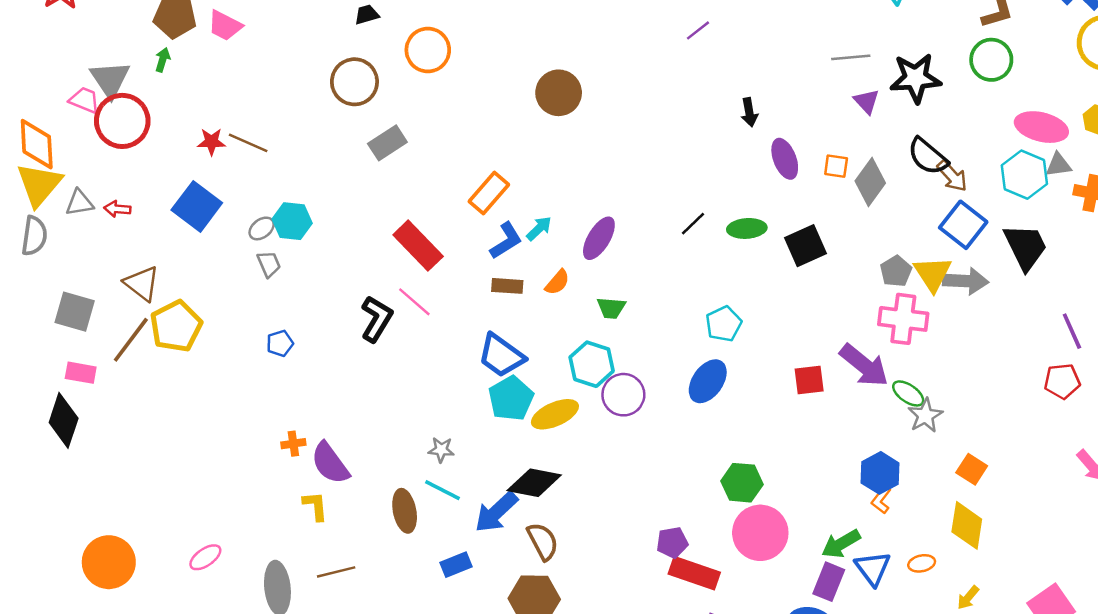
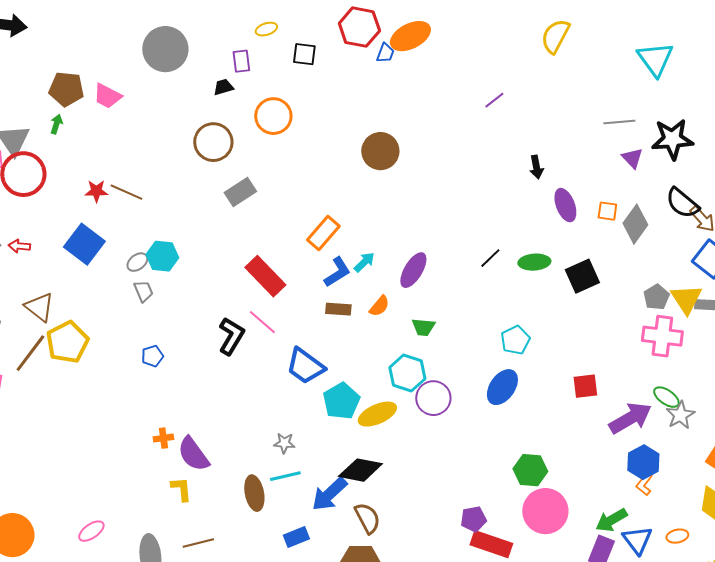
blue trapezoid: (501, 356) -> (305, 366), moved
purple arrow: (864, 365) -> (630, 418), moved, turned -69
cyan line: (442, 490) -> (285, 476), turned -40

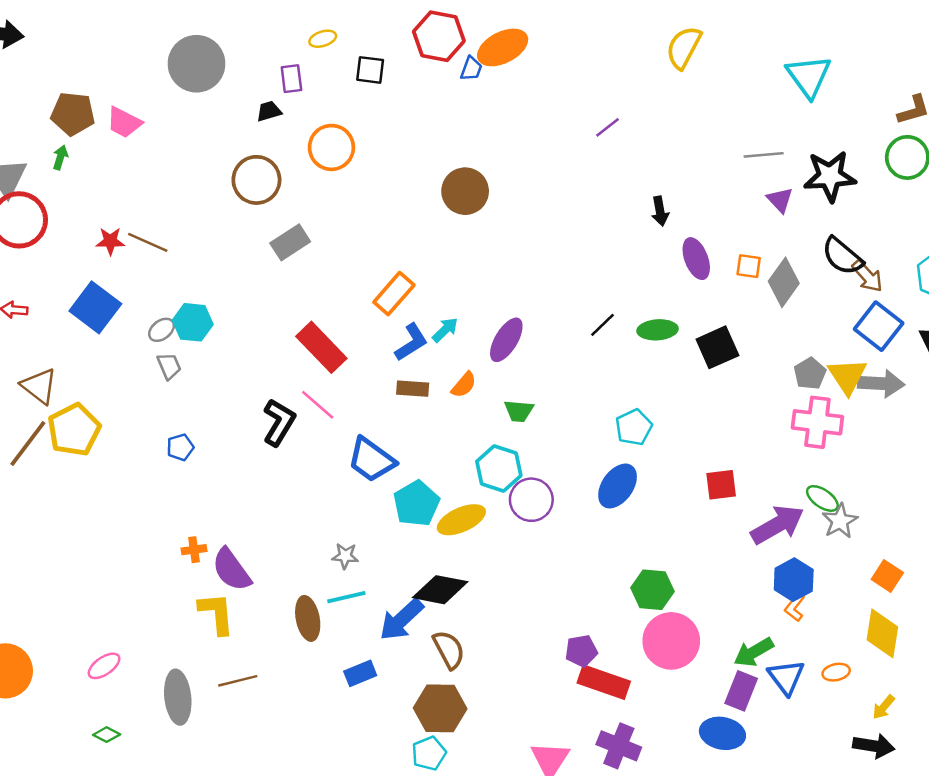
yellow L-shape: (181, 489) -> (216, 613), size x1.4

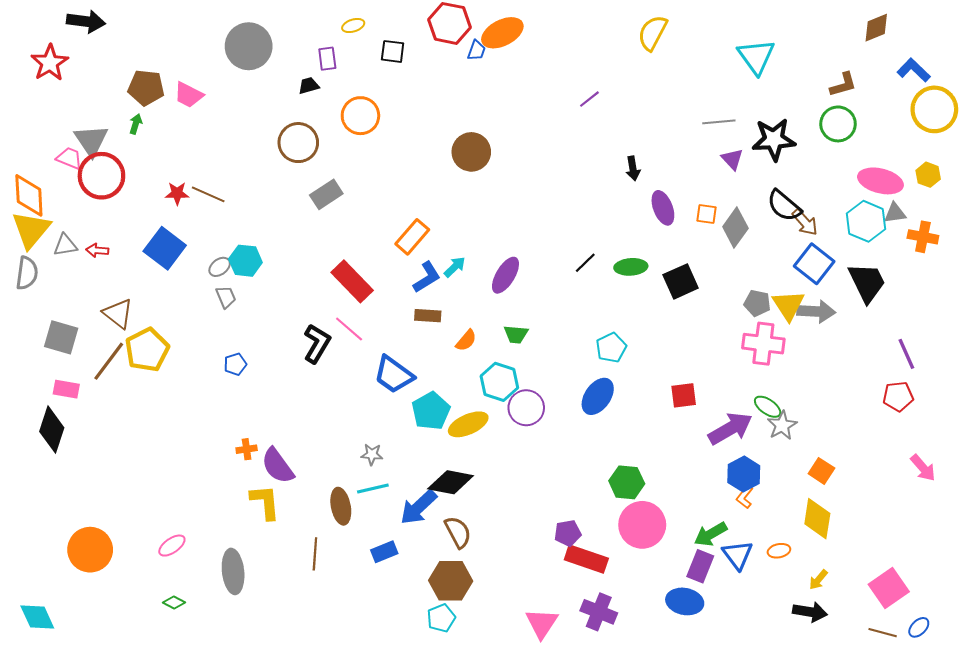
gray pentagon: (810, 374) -> (757, 303), turned -30
orange semicircle: (464, 385) -> (466, 340), moved
brown line: (238, 681) -> (315, 554), moved, turned -72

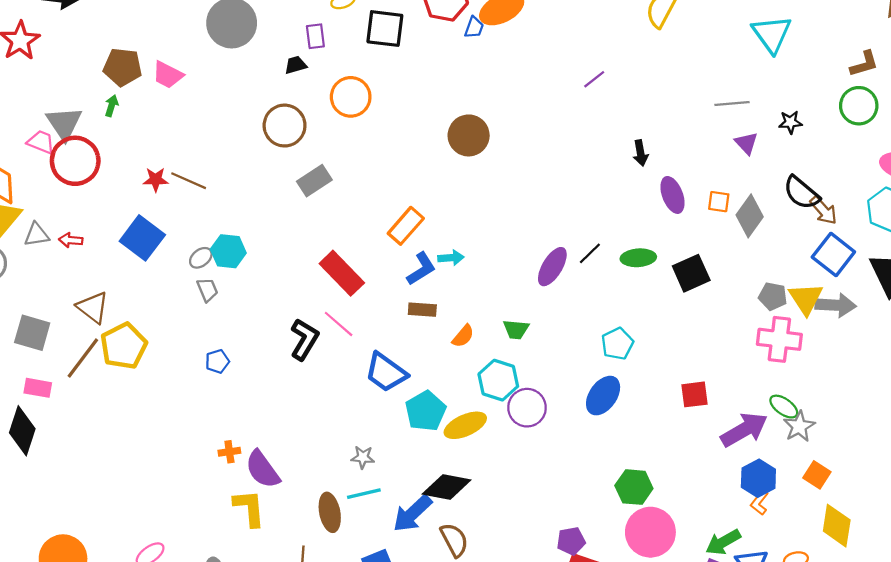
black square: (393, 51) -> (385, 29), size x1.5
black star: (774, 139) -> (790, 122), size x0.5
cyan arrow: (455, 267) -> (451, 258), turned 40
purple ellipse: (505, 275) -> (552, 267), moved
orange square: (821, 471) -> (817, 475), moved

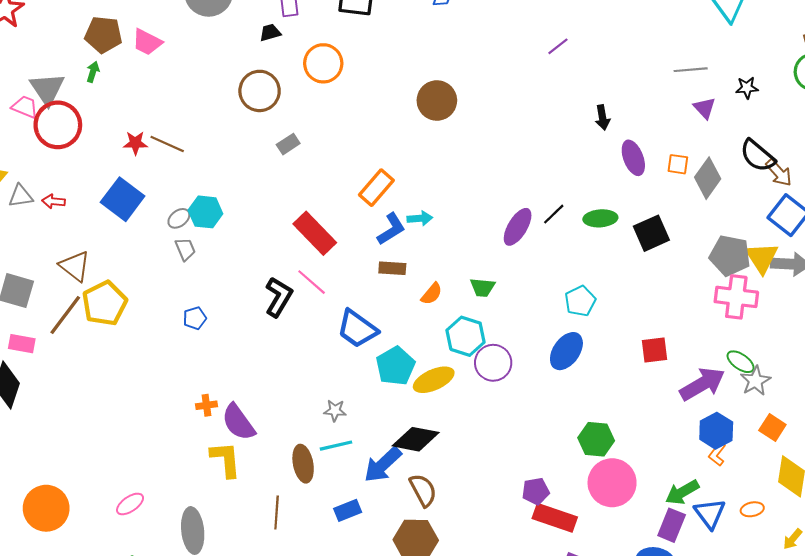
gray rectangle: (314, 181) -> (288, 144), size x0.7
gray pentagon: (773, 296) -> (730, 256), size x1.5

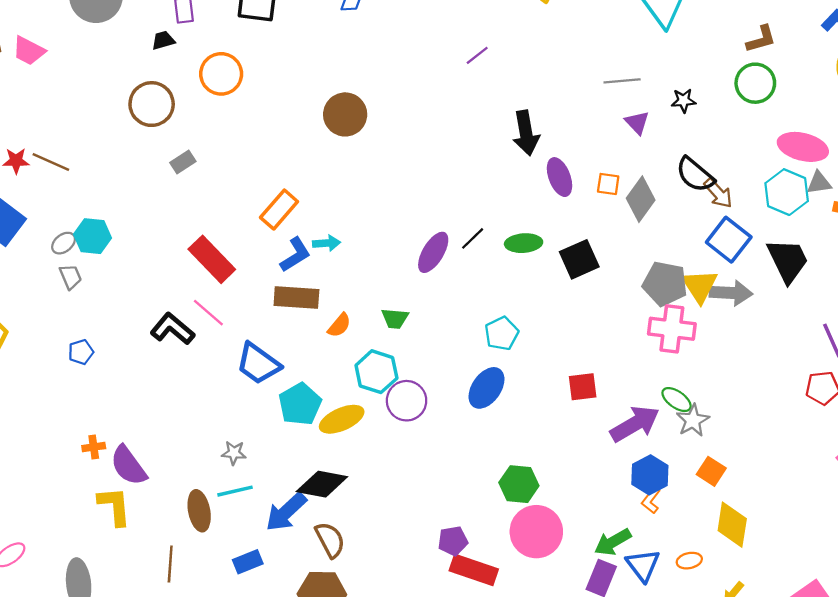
black arrow: (603, 117) -> (526, 133), size x1.6
brown rectangle: (392, 268) -> (296, 298), size x1.5
black L-shape: (279, 297) -> (172, 329), turned -81

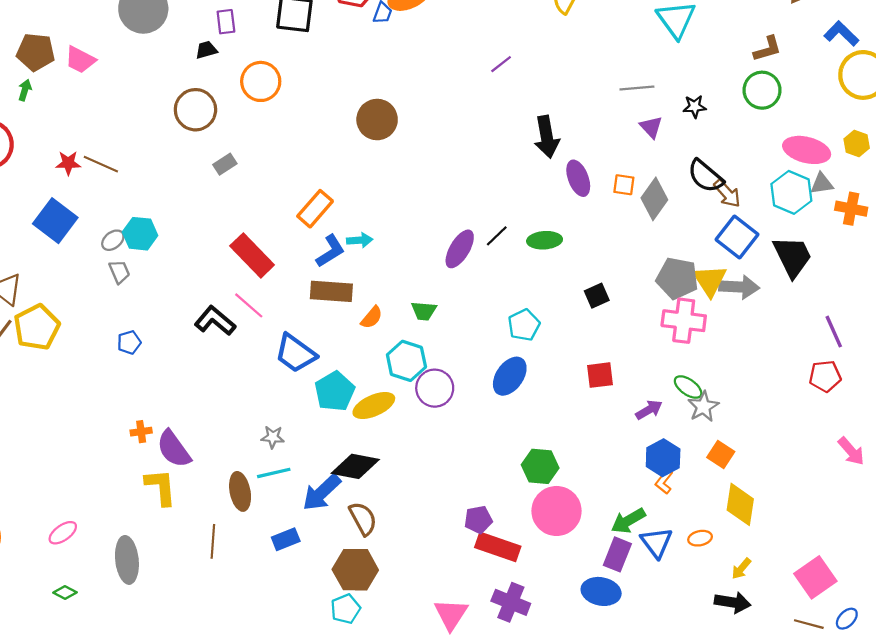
black square: (579, 259) -> (597, 296), moved, size x0.7
purple arrow: (635, 424) -> (649, 410), size x0.6

